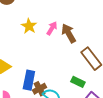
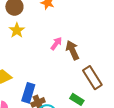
yellow star: (29, 26) -> (17, 30), moved

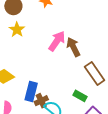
pink arrow: (56, 44) -> (57, 41), size x1.5

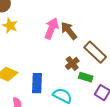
brown cross: (41, 101) -> (72, 63), moved

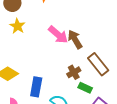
pink arrow: (52, 28) -> (58, 35), turned 100

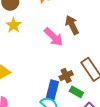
brown arrow: (75, 39) -> (72, 25), moved
blue rectangle: (36, 87) -> (52, 90), moved

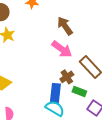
pink arrow: (53, 37) -> (62, 49), moved

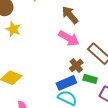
blue rectangle: (55, 93) -> (66, 83), turned 66

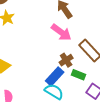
blue rectangle: (66, 83) -> (55, 77), turned -30

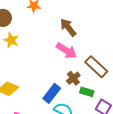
blue rectangle: (55, 77) -> (52, 93), moved

